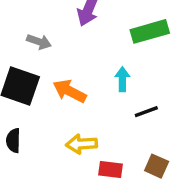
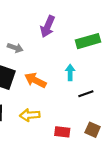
yellow arrow: (82, 144) -> (30, 115), moved

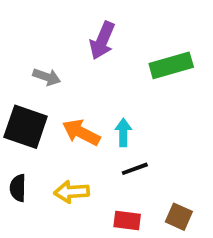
cyan arrow: (70, 72) -> (123, 132), moved
black line: (86, 94) -> (135, 169), moved

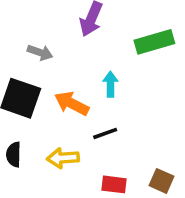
cyan arrow: (123, 132) -> (110, 84), moved
black line: (135, 169) -> (105, 133), moved

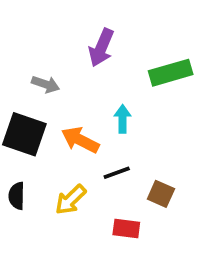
yellow arrow: (63, 158) -> (71, 200), turned -40
brown square: (161, 181) -> (161, 194), moved

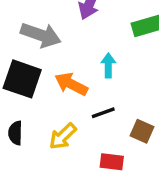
gray arrow: (46, 84) -> (41, 35), size x1.6

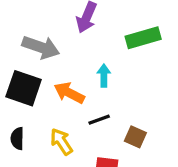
yellow arrow: (63, 136) -> (61, 142), turned 100

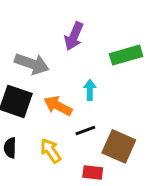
brown square: (135, 137) -> (119, 146), size x1.6

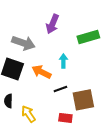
brown square: (119, 146) -> (83, 100), turned -35
yellow arrow: (51, 151) -> (28, 114), moved

